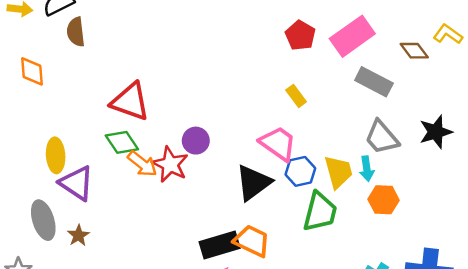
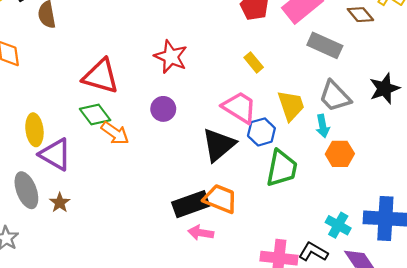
red star: (170, 164) -> (171, 57), moved
yellow trapezoid: (338, 172) -> (291, 106), moved

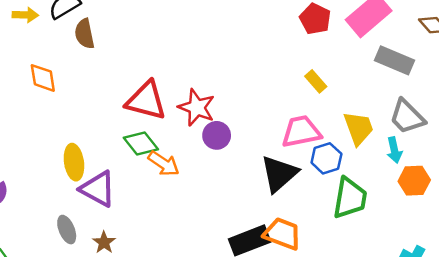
red star: (171, 57) -> (197, 107), moved
pink trapezoid: (239, 107) -> (301, 132), turned -42
gray ellipse: (26, 190) -> (67, 230), size x0.7

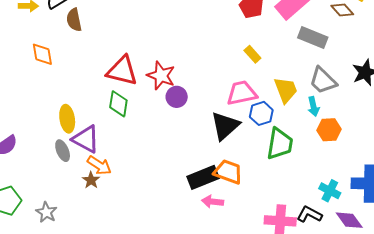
green diamond: (141, 143) -> (118, 104), turned 48
orange arrow: (164, 164) -> (99, 165), moved
gray ellipse: (67, 230) -> (63, 151), moved

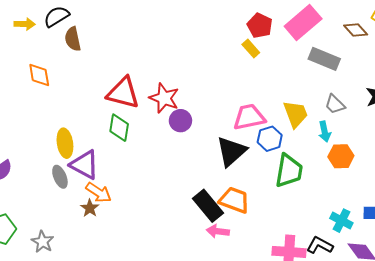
yellow rectangle: (252, 54) -> (251, 49), moved
gray trapezoid: (323, 81) -> (335, 104), size x0.7
black rectangle: (203, 177) -> (208, 206), turned 72

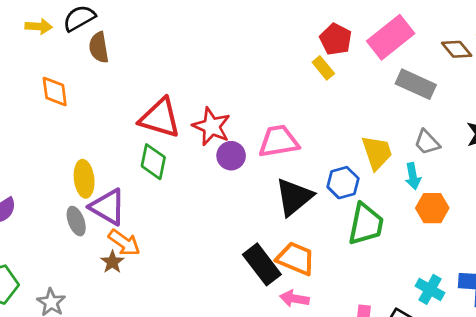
pink trapezoid: (249, 117) -> (279, 141), moved
pink arrow: (218, 231) -> (294, 299), moved

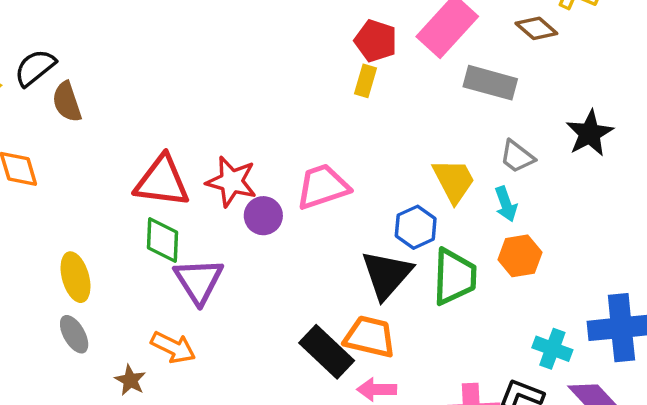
yellow rectangle: (323, 68) -> (366, 81), turned 65
black triangle: (294, 197) -> (387, 275), moved
purple triangle: (108, 207) -> (199, 281), moved, turned 36
orange hexagon: (432, 208) -> (520, 256), moved
orange arrow: (124, 243) -> (173, 347), moved

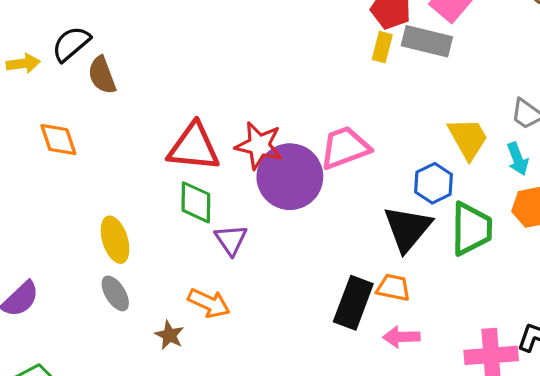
gray rectangle: (490, 83) -> (427, 41), moved
purple circle: (263, 216) -> (290, 177), size x1.8
purple triangle: (199, 281) -> (231, 240), size x0.7
orange trapezoid: (370, 337) -> (393, 288), size x0.7
black rectangle: (327, 352) -> (353, 303), turned 69

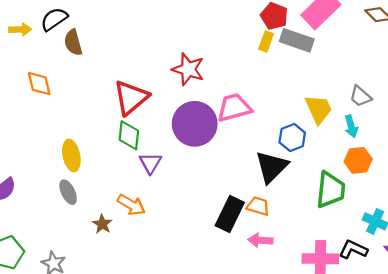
red star: (259, 145) -> (188, 69), moved
red triangle: (194, 147) -> (131, 97), turned -51
green trapezoid: (471, 229) -> (331, 190), moved

